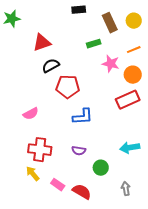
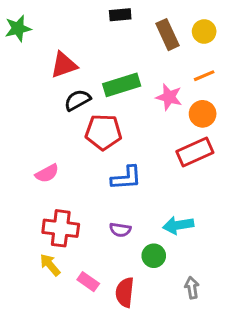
green rectangle: (94, 44) -> (122, 85), moved, size x1.6
cyan arrow: (130, 148) -> (178, 225), moved
red semicircle: (82, 192) -> (125, 292), turned -114

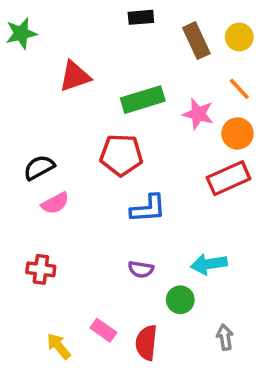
orange line: (204, 76) -> (239, 89), turned 70
black semicircle: (77, 100) -> (39, 167), moved
red cross: (61, 228) -> (41, 269), moved, size x0.7
yellow arrow: (50, 265) -> (59, 346), moved

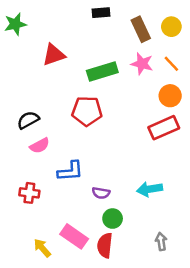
pink star: (198, 114) -> (142, 64), moved
blue L-shape: (148, 209) -> (70, 171), moved
green circle: (180, 300) -> (113, 219), moved
pink rectangle: (103, 330) -> (74, 236), size x1.5

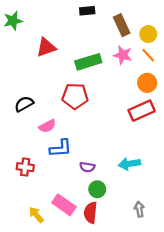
yellow circle: (171, 27) -> (148, 34), moved
pink semicircle: (40, 146) -> (47, 126), moved

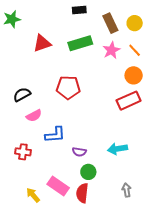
yellow circle: (148, 34) -> (135, 23), moved
pink star: (123, 55) -> (111, 50), turned 30
green rectangle: (88, 62) -> (80, 43), moved
pink semicircle: (47, 126) -> (34, 116), moved

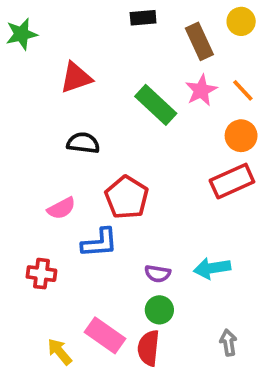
yellow circle: (135, 23) -> (241, 21), moved
green rectangle: (80, 43) -> (156, 105), moved, turned 60
red pentagon: (68, 87) -> (127, 197), moved, turned 30
black semicircle: (22, 95) -> (83, 143), moved, turned 36
purple semicircle: (79, 152) -> (158, 274), moved

